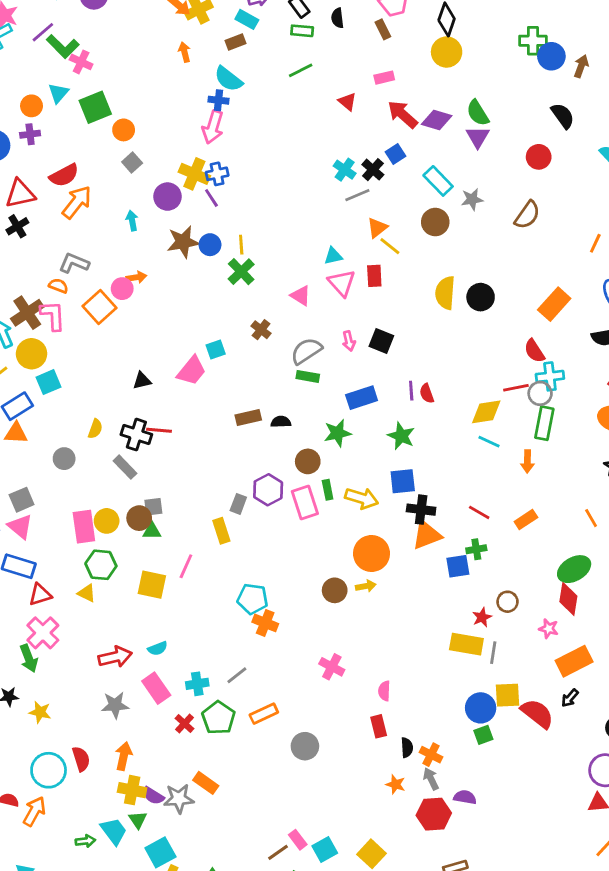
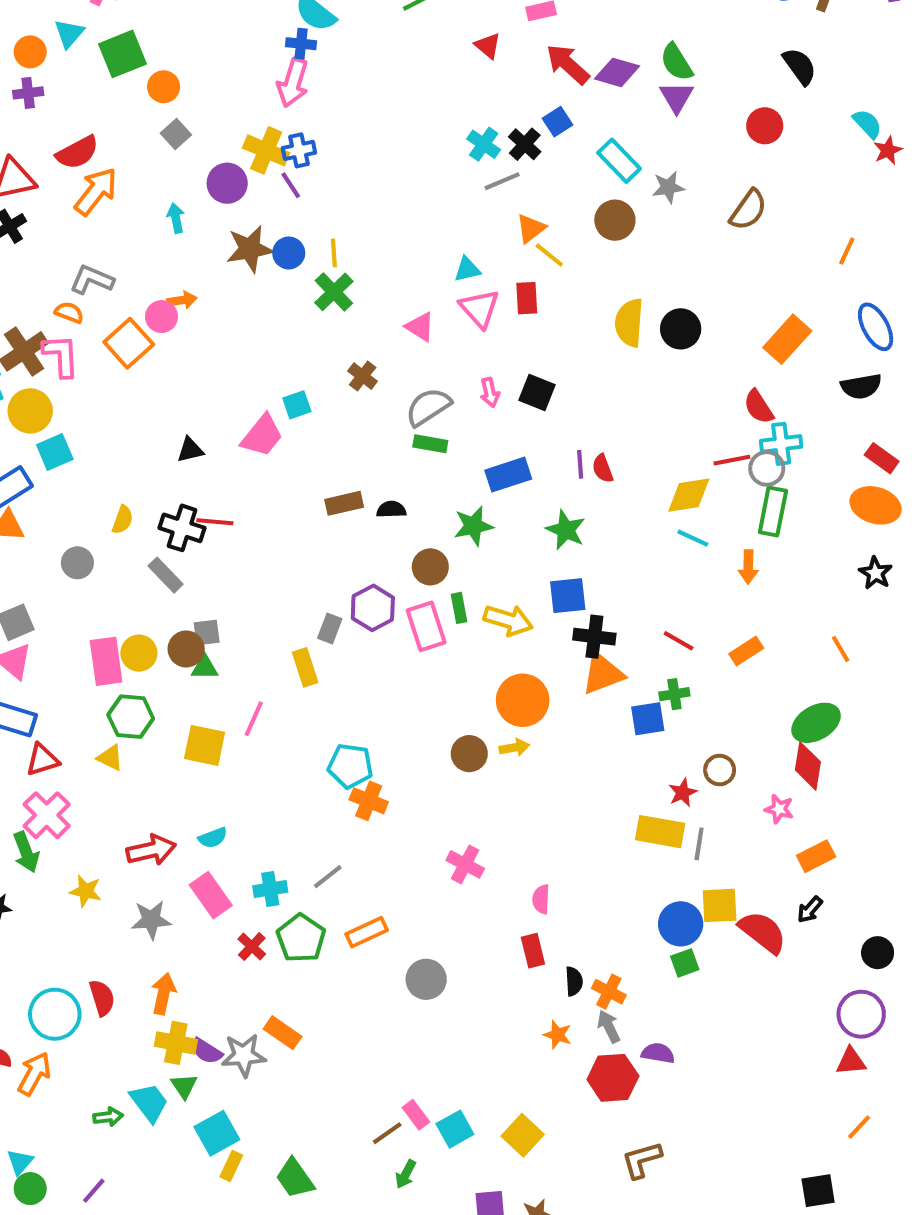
orange rectangle: (574, 661) -> (816, 856), size x0.7
yellow star: (40, 712) -> (86, 891), moved

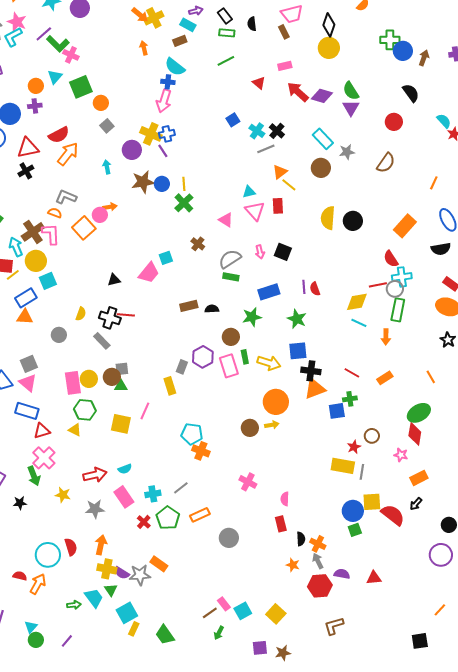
blue square: (558, 122) -> (233, 120), moved
red triangle: (851, 1061) -> (374, 578), moved

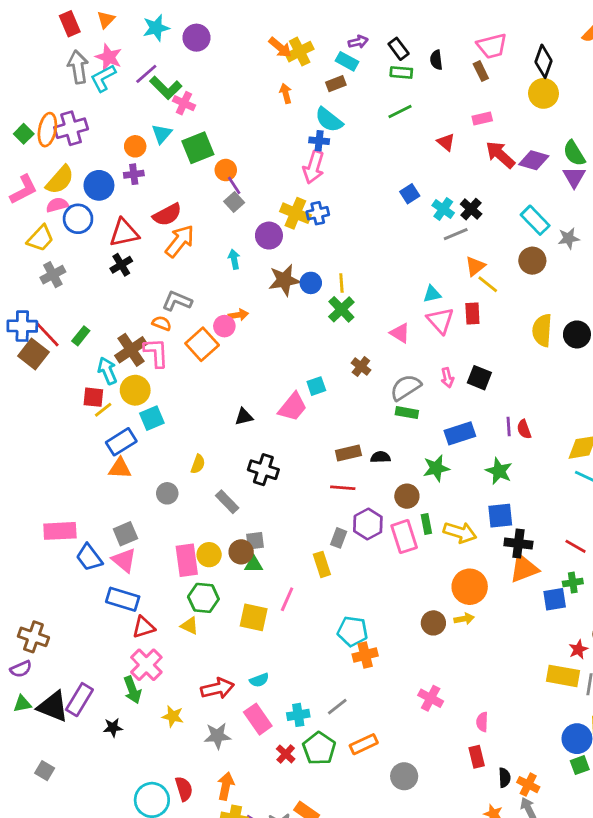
purple line: (163, 151) -> (234, 185), moved
red line: (126, 315) -> (343, 488), moved
black cross: (110, 318) -> (263, 470), moved
orange cross: (201, 451) -> (365, 655), turned -36

